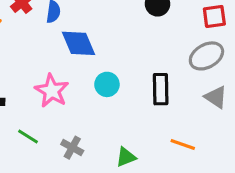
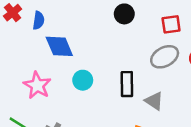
gray triangle: (216, 97) -> (154, 101), moved

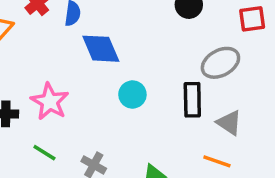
gray ellipse: (165, 57) -> (220, 63), moved
pink star: (37, 85) -> (50, 102), moved

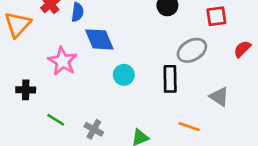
pink star: (50, 102) -> (62, 61), moved
gray triangle: (229, 123) -> (219, 97), moved

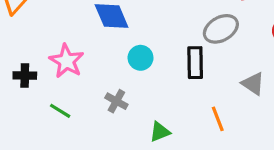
pink star: (62, 61) -> (67, 61), moved
orange line: (189, 127) -> (218, 119), turned 50
gray cross: (94, 129) -> (116, 101), moved

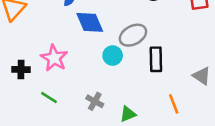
gray ellipse: (221, 29) -> (133, 35), moved
gray cross: (116, 101) -> (95, 101), moved

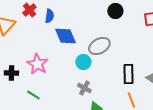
black rectangle: (156, 59) -> (128, 74), moved
gray cross: (95, 101) -> (84, 88), moved

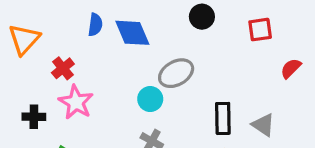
red cross: (29, 10) -> (63, 68), moved
blue diamond: (65, 36) -> (132, 33), moved

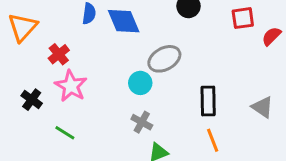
red semicircle: (291, 68) -> (271, 36), moved
black cross: (34, 117) -> (32, 100), turned 35
gray triangle: (263, 125) -> (262, 107), moved

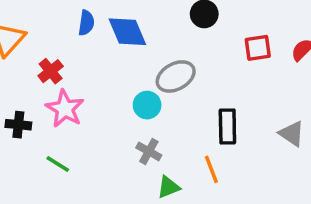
red square: (243, 18) -> (258, 48), moved
black cross: (32, 100) -> (18, 125), turned -30
orange line: (213, 140) -> (211, 169), moved

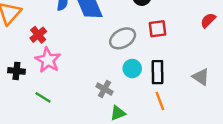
red square: (258, 48) -> (158, 29), moved
cyan circle: (147, 105) -> (132, 69), moved
orange line: (211, 169) -> (160, 101), moved

